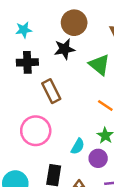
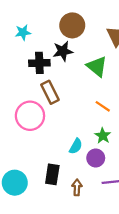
black cross: (27, 62) -> (39, 63), moved
pink circle: (36, 131) -> (30, 116), moved

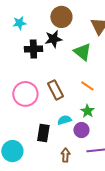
brown rectangle: (50, 92) -> (55, 90), moved
cyan semicircle: (76, 146) -> (64, 120), turned -136
black rectangle: (52, 174) -> (43, 133), moved

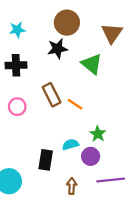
black cross: (33, 49) -> (16, 65), moved
orange line: (87, 86) -> (75, 104), moved
brown rectangle: (55, 90) -> (52, 95), moved
pink circle: (25, 94) -> (17, 107), moved, size x0.6

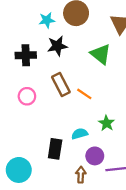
cyan star: (17, 30) -> (47, 20), moved
black star: (57, 49) -> (57, 46), moved
purple circle: (91, 156) -> (95, 156), moved

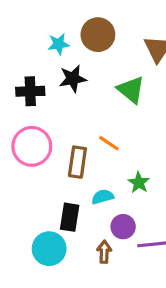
brown rectangle: (61, 85) -> (77, 162), moved, turned 35
pink circle: (27, 96) -> (32, 146), size x1.6
cyan circle: (19, 170) -> (49, 249), moved

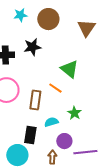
cyan star: (59, 44) -> (20, 15), moved
green triangle: (131, 90) -> (69, 69), moved

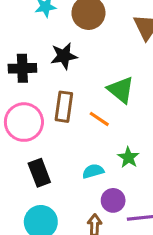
brown rectangle: (35, 100) -> (64, 107), moved
black rectangle: (30, 135) -> (39, 173), moved, turned -30

